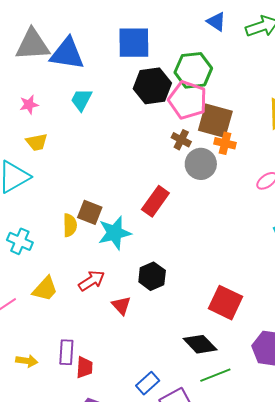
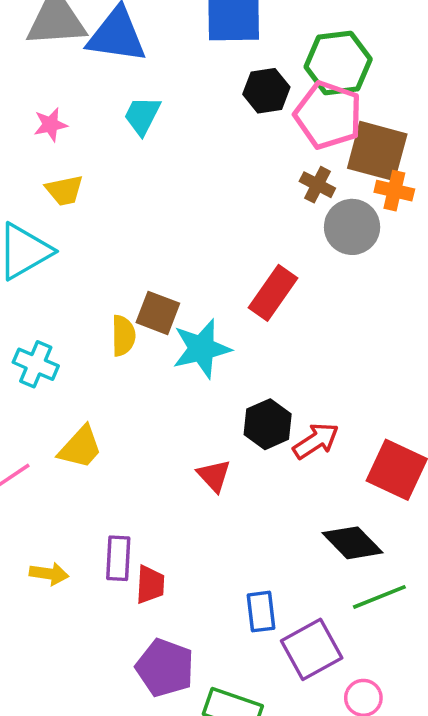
black hexagon: (152, 86) -> (266, 91), size x0.7
red arrow: (92, 281) -> (316, 441), moved
blue rectangle: (148, 383) -> (261, 612), turned -55

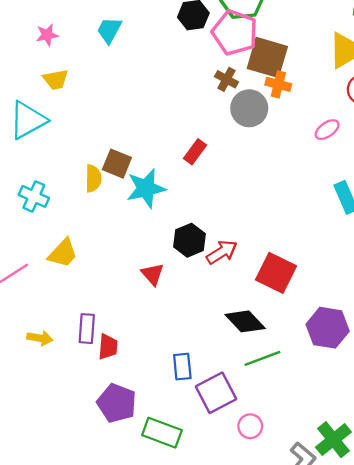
red rectangle: (273, 293) -> (195, 152), size x0.7

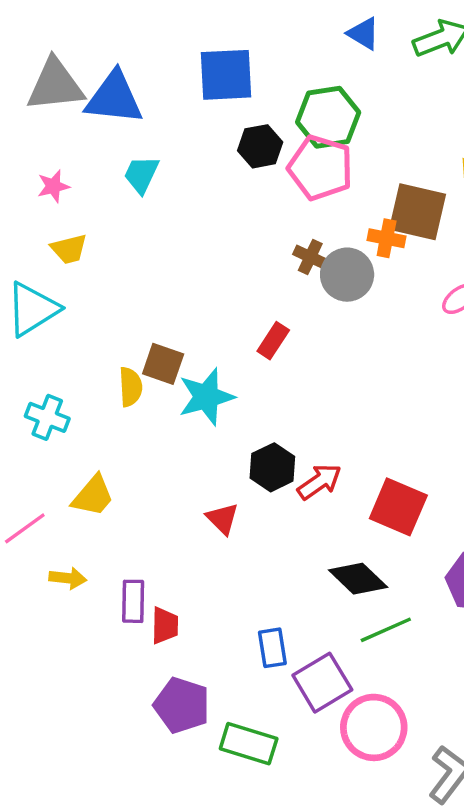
brown square: (267, 57) -> (417, 212), moved
brown cross: (226, 79) -> (310, 257), moved
yellow arrow: (40, 338) -> (68, 578), moved
pink circle: (250, 426) -> (374, 727), size x1.8

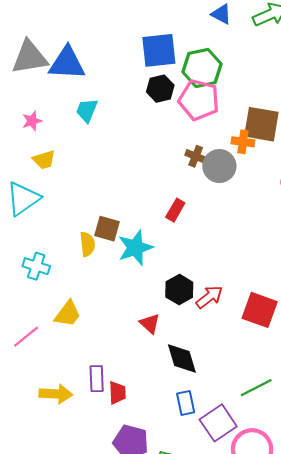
blue square: (226, 75) -> (159, 50), moved
yellow arrow: (68, 578) -> (56, 394), moved, size x1.4
black diamond: (358, 579) -> (182, 358), moved, turned 33

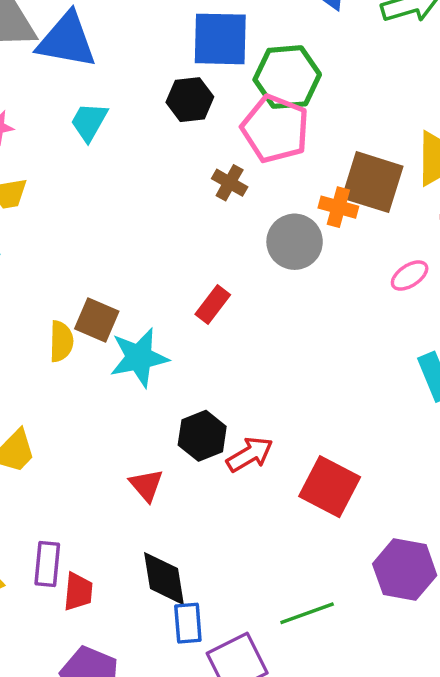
black hexagon: (160, 89) -> (190, 100), moved
brown cross: (196, 156) -> (230, 183), moved
black diamond: (182, 358) -> (164, 579), moved

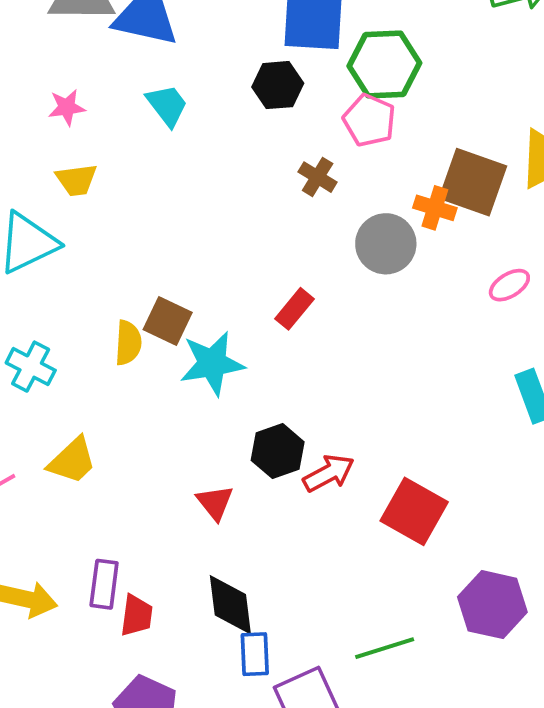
cyan trapezoid: (89, 122) -> (167, 105), turned 111
pink pentagon: (275, 129) -> (369, 120), size x0.7

